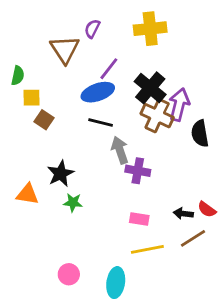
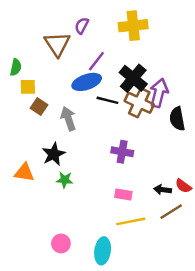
black line: (101, 122) -> (107, 100), moved
gray arrow: (120, 150) -> (68, 119), moved

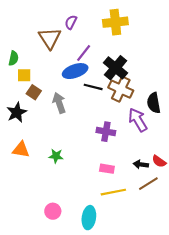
purple arrow: (159, 93) -> (138, 120), moved, turned -45
black star: (54, 154) -> (17, 112), moved

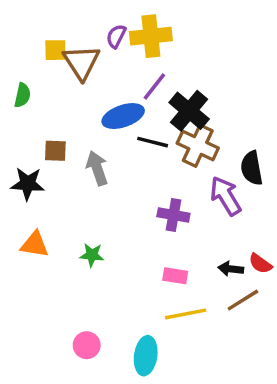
yellow cross: (115, 22) -> (151, 36), moved
purple line: (84, 53) -> (154, 87), moved
yellow square: (24, 75) -> (55, 50), moved
brown square: (34, 92) -> (55, 151), turned -32
black star: (17, 112) -> (28, 184), turned 30

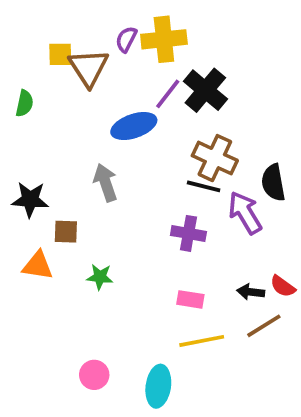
black cross: (189, 111) -> (205, 90), moved
black line: (153, 142) -> (204, 186), moved
brown square: (55, 151) -> (66, 232), moved

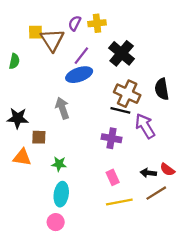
yellow cross: (164, 39) -> (97, 23), size x0.7
purple line: (168, 94) -> (81, 56), moved
black semicircle: (273, 183) -> (162, 89), moved
pink rectangle: (190, 299) -> (113, 177), turned 56
cyan ellipse: (158, 386) -> (61, 194), moved

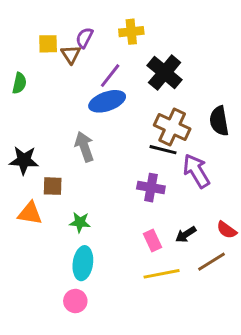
purple semicircle: (75, 23) -> (84, 38), moved
brown triangle: (52, 40) -> (71, 54), size x0.6
black arrow: (148, 173) -> (186, 234), moved, turned -40

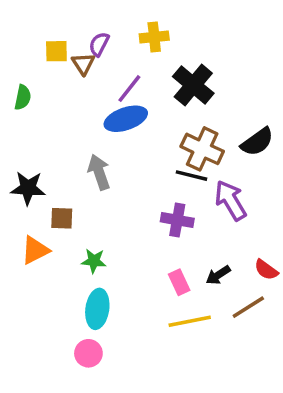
black semicircle: (219, 121) -> (257, 142), turned -116
orange triangle: (30, 213) -> (35, 250), turned -36

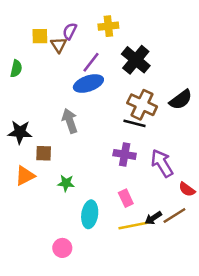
purple arrow: (231, 200) -> (162, 163), moved
black arrow: (218, 275) -> (153, 218), moved
cyan ellipse: (97, 309) -> (90, 214), moved

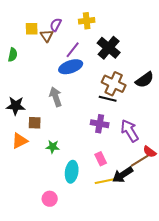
brown line: (174, 216) -> (140, 161), moved
black arrow: (153, 218) -> (123, 175), size x1.5

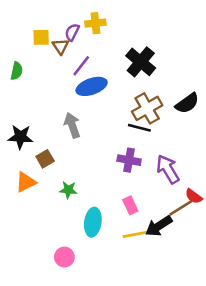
yellow cross: (87, 21) -> (95, 23), moved
purple line: (73, 50) -> (81, 66), moved
brown cross: (114, 84) -> (147, 108), turned 35
brown square: (35, 123) -> (45, 159), turned -32

